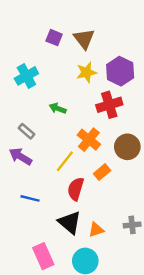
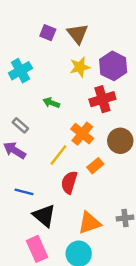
black triangle: (70, 222) -> (44, 216), moved
orange triangle: (96, 230) -> (89, 223), size x1.5

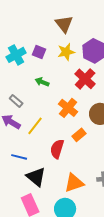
purple square: (48, 33) -> (39, 52), moved
red cross: (102, 99) -> (85, 79), turned -30
yellow line: (58, 155) -> (35, 126), moved

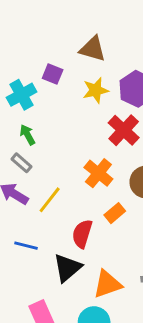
brown triangle: (64, 24) -> (93, 49), turned -36
purple square: (39, 52) -> (53, 74), moved
green arrow: (42, 82) -> (27, 135), moved, turned 40
black triangle: (36, 177) -> (67, 268), moved, turned 40

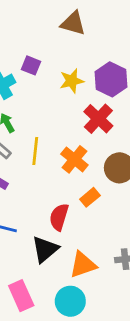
brown triangle: (93, 49) -> (73, 23), moved
yellow line: (50, 200) -> (35, 151), moved, turned -32

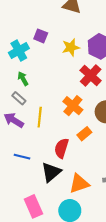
yellow line: (35, 151) -> (40, 117), moved

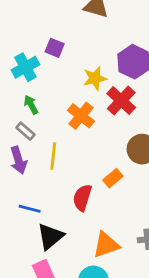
yellow star: (71, 47) -> (95, 78), moved
orange cross: (73, 106) -> (81, 116), moved
purple arrow: (14, 120) -> (19, 160), turned -138
black triangle: (51, 172) -> (50, 236), moved

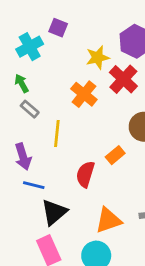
green arrow: (31, 105) -> (22, 83), moved
purple arrow: (19, 160) -> (23, 157), moved

